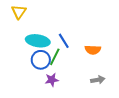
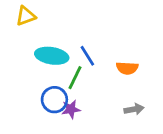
yellow triangle: (19, 12) -> (26, 16), turned 35
blue circle: (41, 60) -> (54, 100), moved

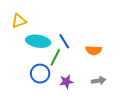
yellow triangle: (26, 16) -> (19, 21), moved
purple star: (71, 109) -> (66, 82), moved

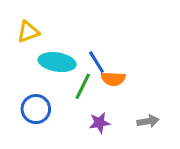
orange semicircle: (94, 50) -> (113, 79), moved
blue circle: (40, 74) -> (36, 109), moved

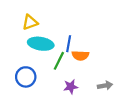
yellow triangle: (28, 32) -> (30, 22), moved
blue line: (96, 62) -> (69, 44), turned 42

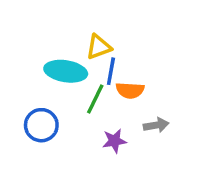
yellow triangle: (30, 22) -> (99, 47), moved
gray arrow: (105, 85) -> (156, 125), moved

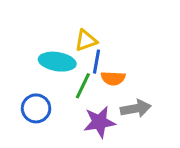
gray arrow: (156, 125) -> (136, 108), size x1.4
purple star: (114, 141) -> (99, 122), size x1.5

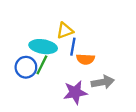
green line: (83, 86) -> (42, 65), moved
blue circle: (36, 108) -> (26, 67), moved

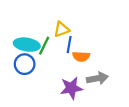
cyan ellipse: (43, 47) -> (27, 45), moved
green line: (42, 65) -> (44, 46), moved

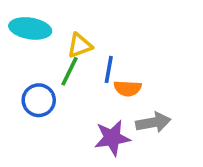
yellow triangle: (62, 29) -> (80, 46), moved
cyan ellipse: (27, 45) -> (30, 28), moved

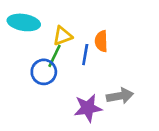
orange semicircle: (128, 88) -> (101, 41), moved, turned 85
blue circle: (39, 100) -> (44, 72), moved

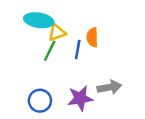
cyan ellipse: (24, 22) -> (39, 20), moved
blue circle: (44, 72) -> (40, 101), moved

